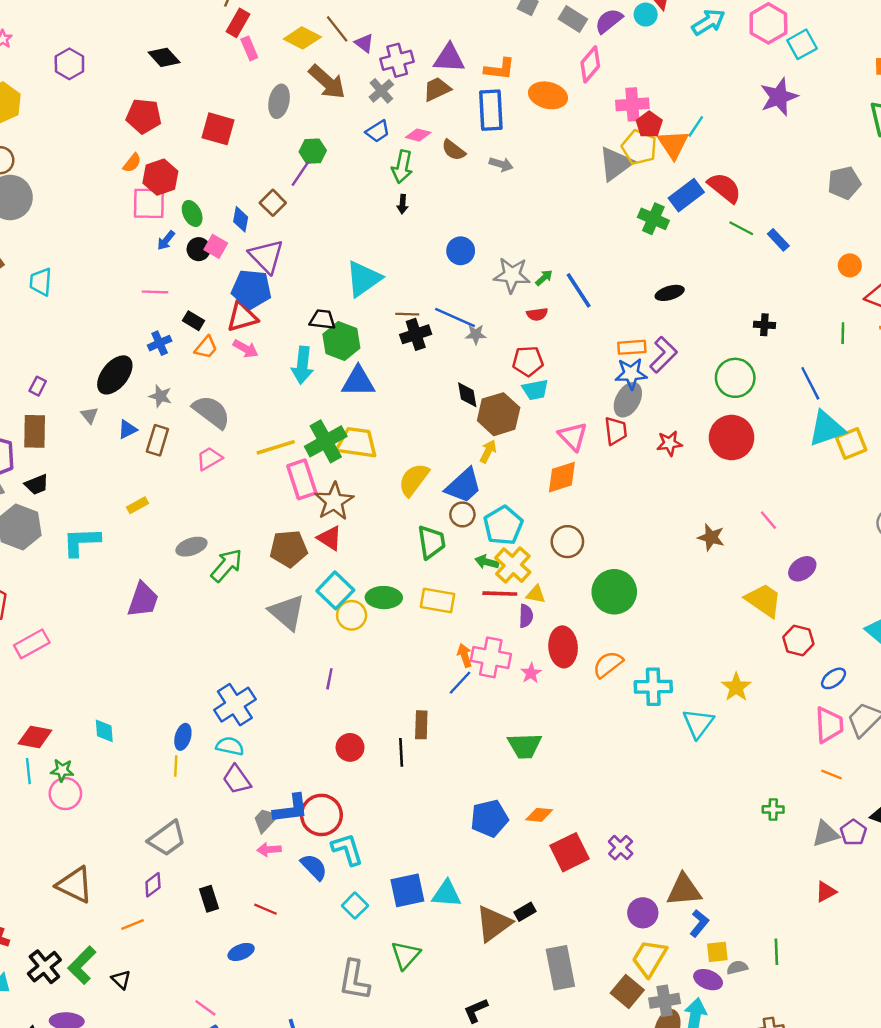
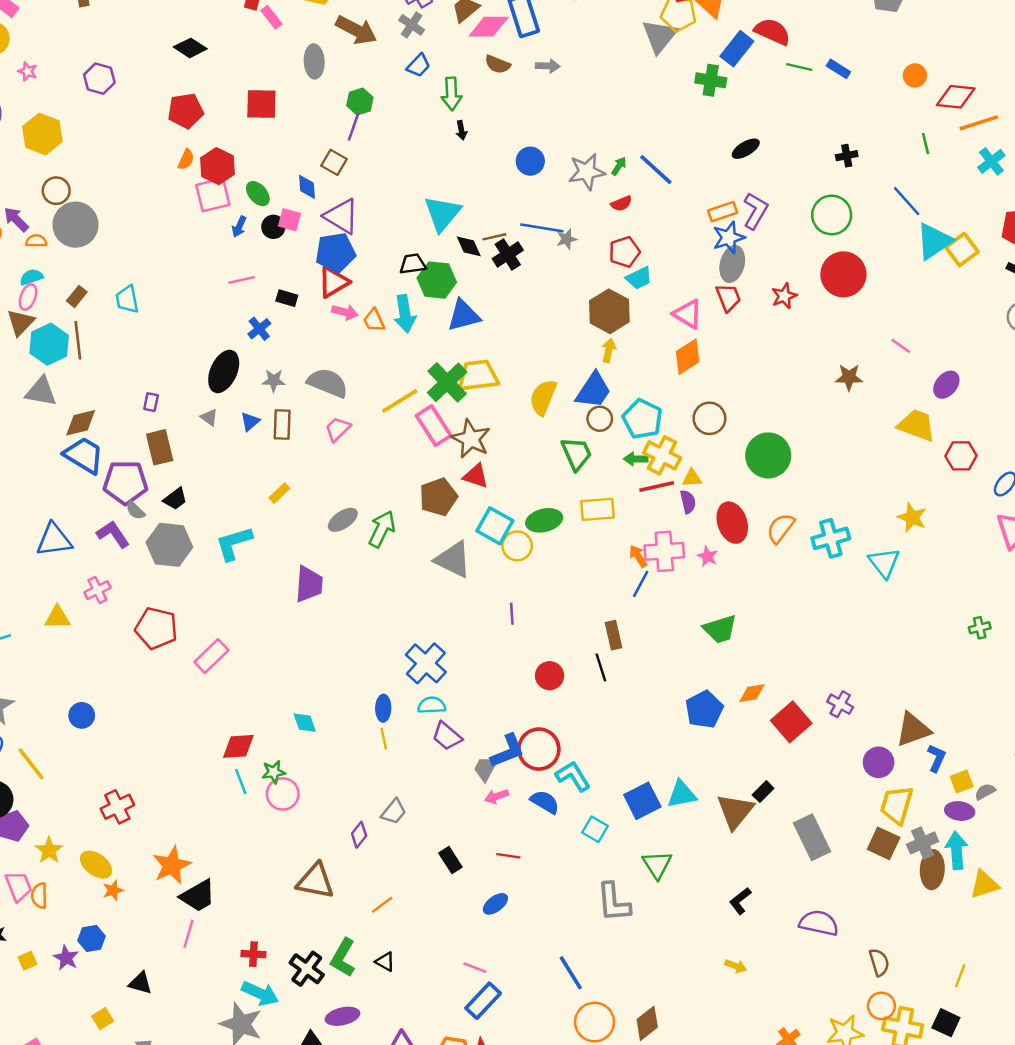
pink diamond: (418, 135) -> (489, 27), moved, size x1.6
orange trapezoid: (206, 347) -> (374, 320), moved, turned 130
black diamond: (467, 395) -> (469, 246), moved
gray trapezoid: (167, 838) -> (394, 812), size x0.7
purple diamond: (153, 885) -> (359, 835), moved

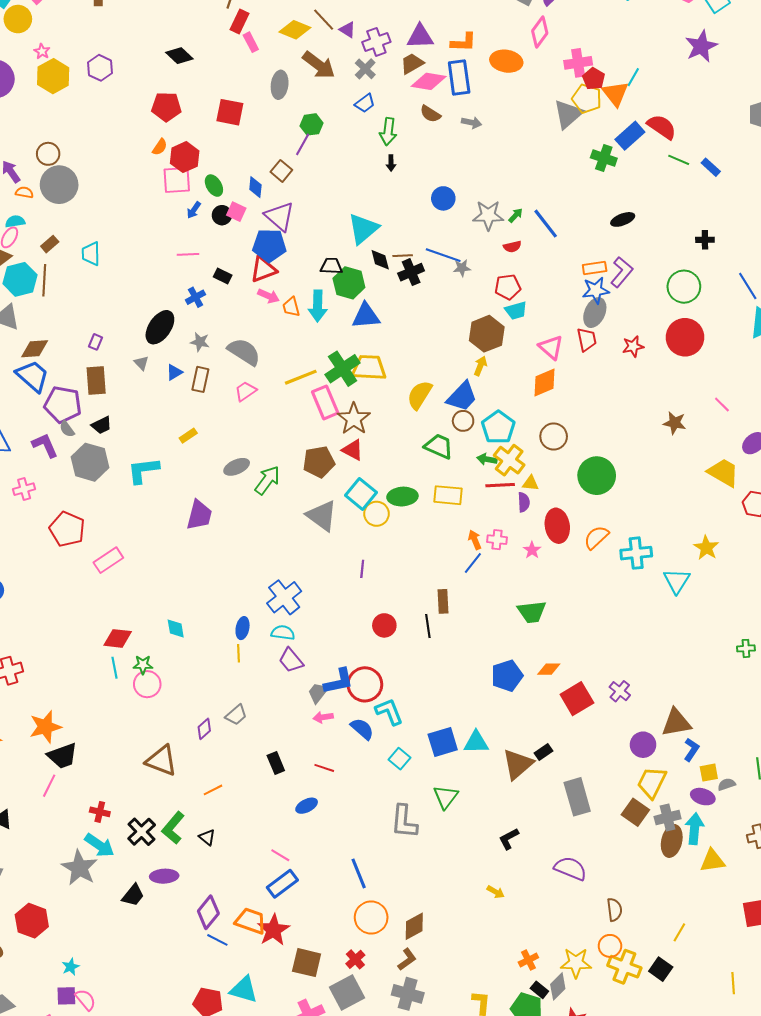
yellow hexagon: (42, 134) -> (53, 76), moved
green trapezoid: (576, 454) -> (439, 446), turned -52
pink cross: (664, 551) -> (497, 540), size x0.6

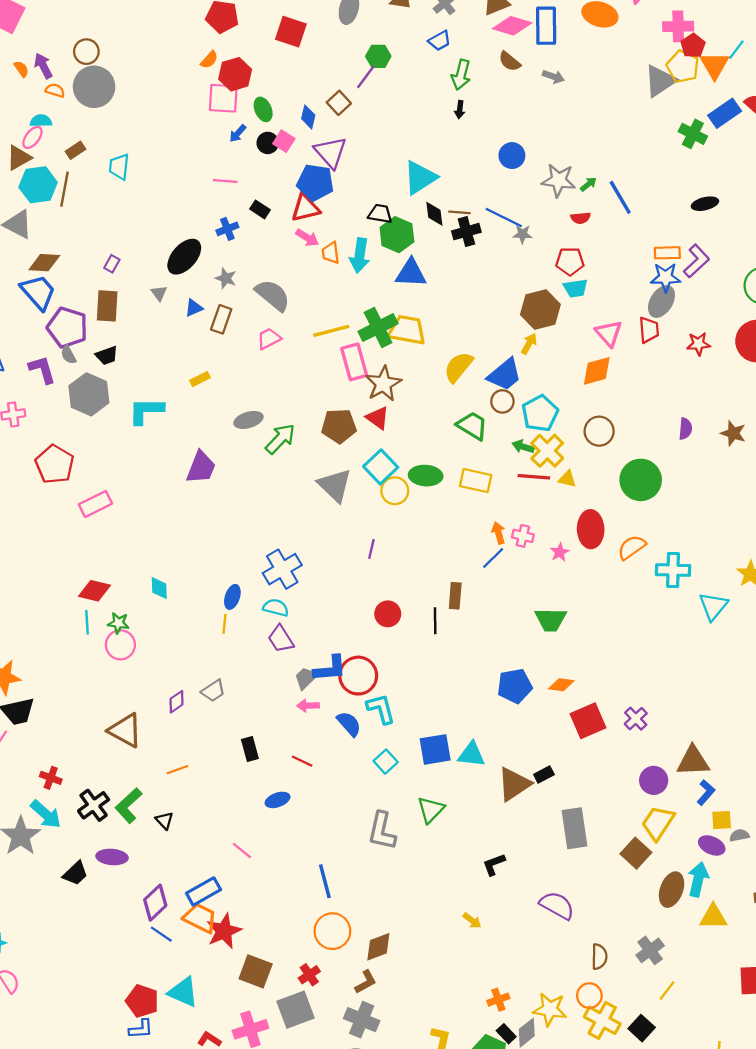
purple semicircle: (524, 502) -> (685, 429), moved
gray cross: (668, 818) -> (650, 950), moved, turned -30
blue rectangle: (282, 884) -> (203, 891), moved

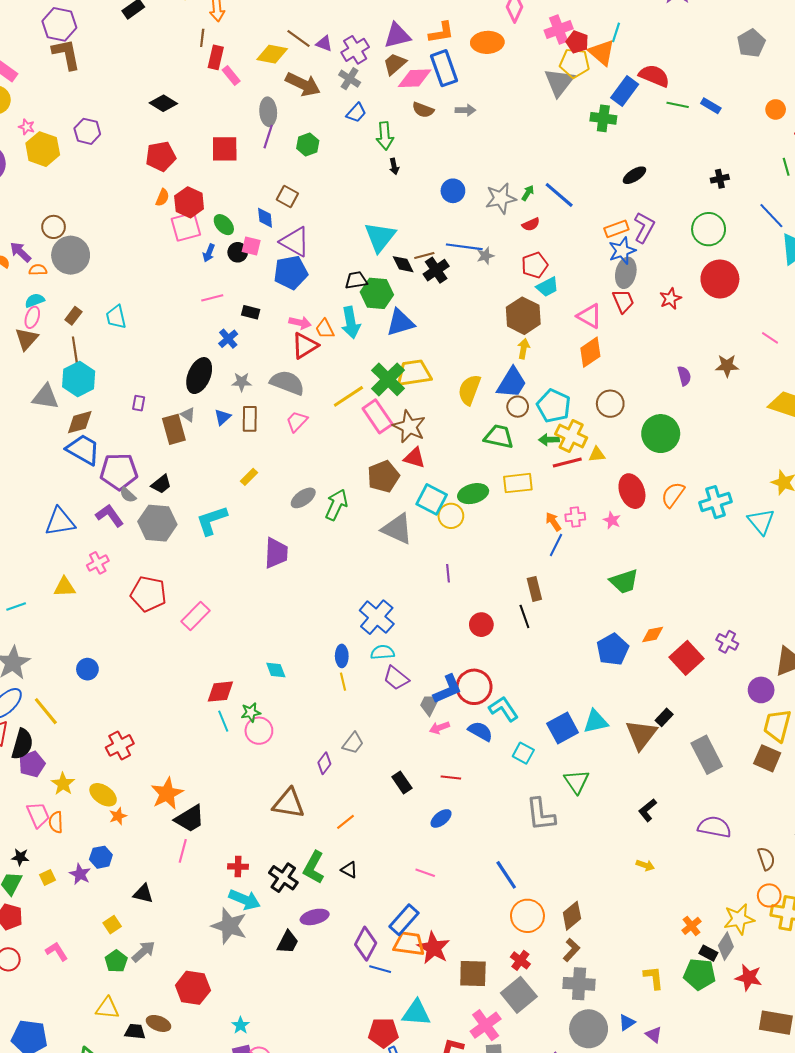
purple line: (366, 77) -> (268, 137), moved
cyan hexagon: (38, 185) -> (79, 379), moved
red triangle: (305, 208) -> (305, 346), moved
brown rectangle: (107, 306) -> (174, 429), moved

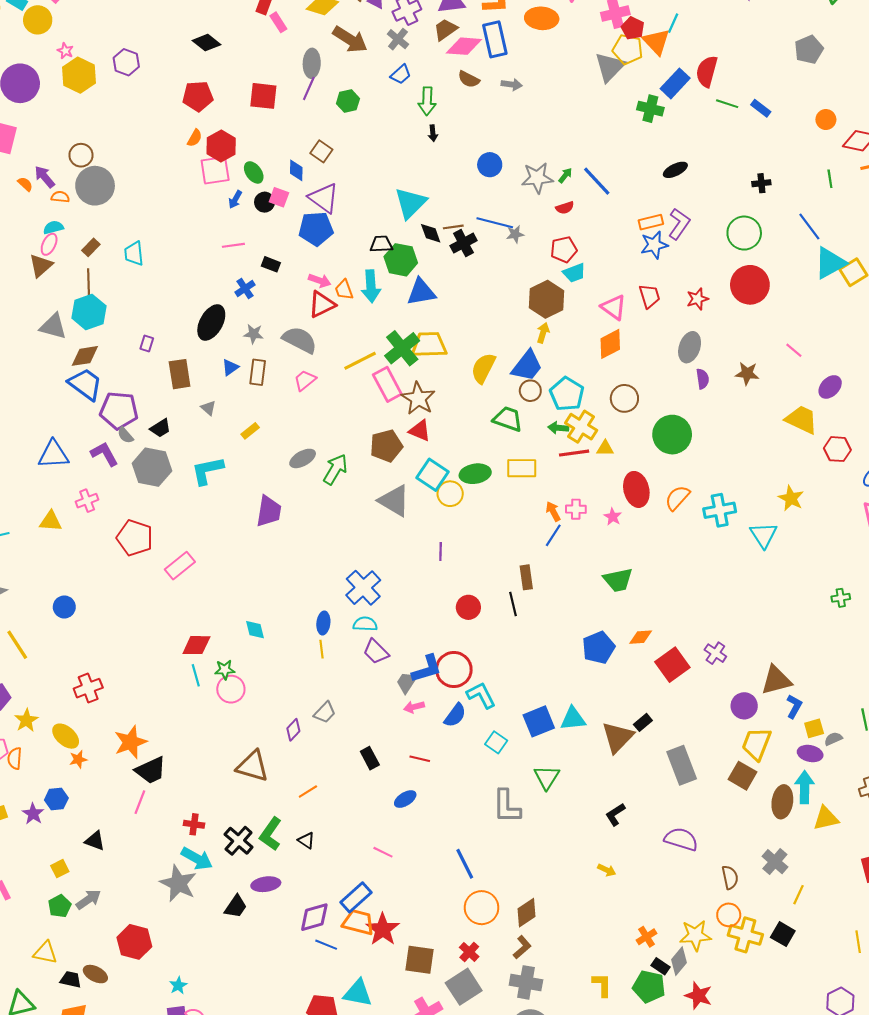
red semicircle: (654, 76) -> (707, 71), turned -104
gray ellipse: (626, 273) -> (690, 347), moved
gray triangle: (188, 415) -> (208, 408), moved
blue semicircle: (480, 731) -> (455, 715), turned 90
purple diamond: (366, 944) -> (314, 917), turned 40

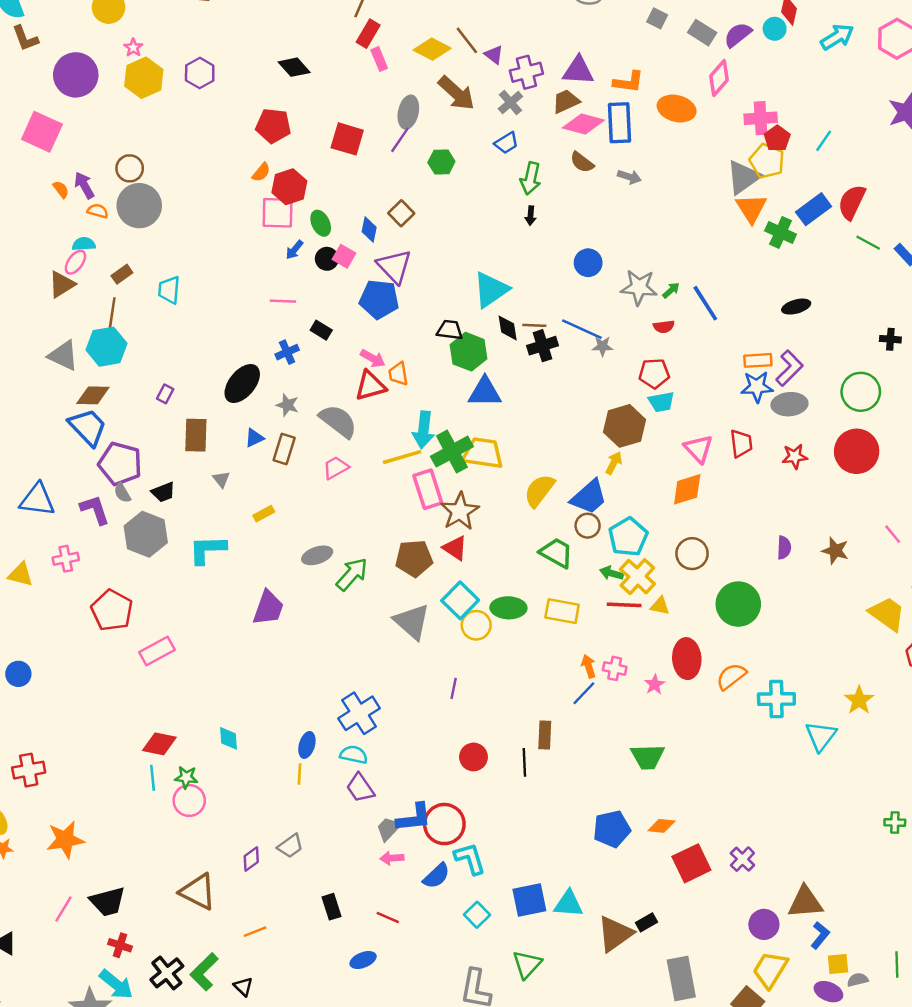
orange triangle: (656, 42) -> (751, 208), moved
cyan arrow: (371, 286) -> (423, 430), moved
gray ellipse: (690, 347) -> (789, 404), moved, turned 56
black trapezoid: (151, 770) -> (108, 902), moved

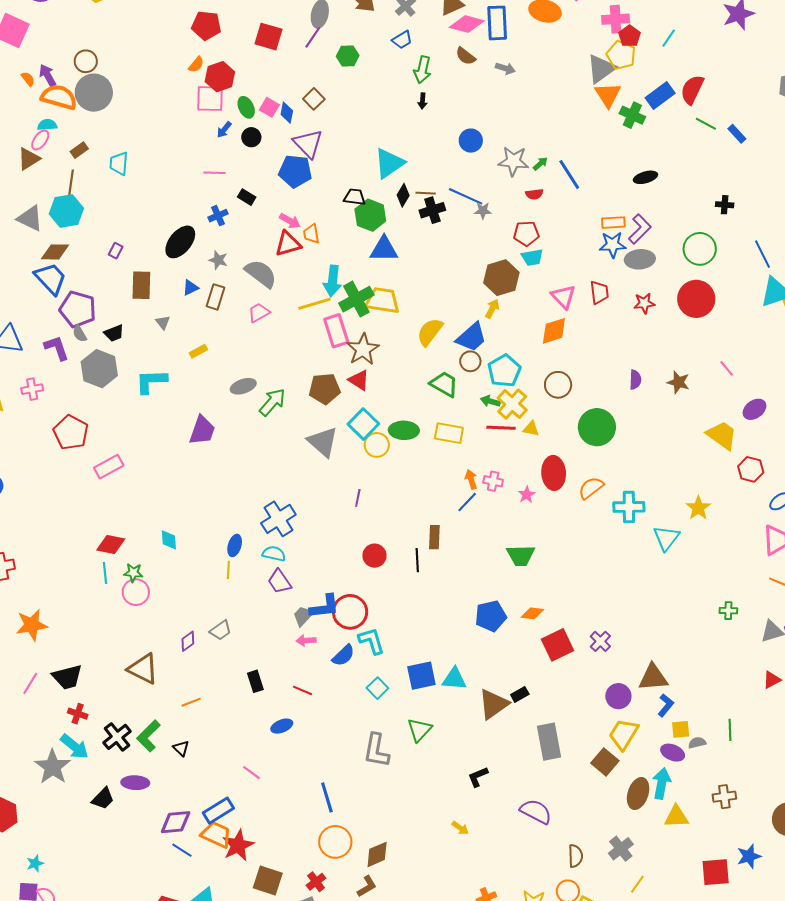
orange semicircle: (98, 211) -> (59, 97), size x2.0
pink square: (344, 256) -> (269, 107), moved
black diamond: (508, 328) -> (403, 195), turned 40

